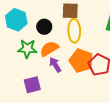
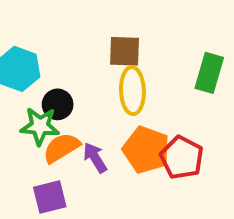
black circle: (44, 27) -> (58, 104), moved
orange semicircle: (49, 49) -> (61, 148), moved

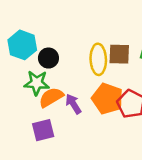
brown square: (125, 51) -> (119, 54), moved
black circle: (58, 104) -> (48, 58), moved

